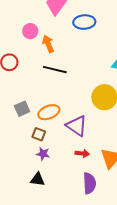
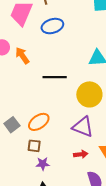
black line: (55, 70) -> (55, 77), moved
purple triangle: (77, 126) -> (83, 127), moved

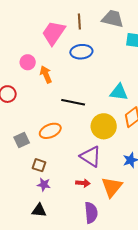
orange ellipse: (39, 122) -> (50, 131), moved

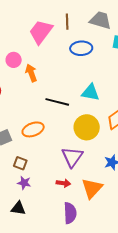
blue ellipse: (81, 52) -> (81, 48), moved
cyan triangle: (119, 92) -> (90, 93), moved
purple triangle: (91, 157) -> (72, 157), turned 30

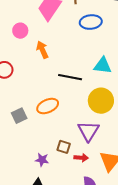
pink circle: (14, 60) -> (20, 31), moved
brown square: (20, 163) -> (64, 147), moved

